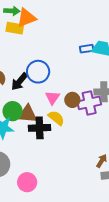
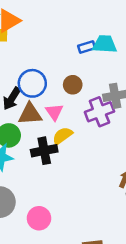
brown circle: (72, 100) -> (73, 85), moved
brown triangle: (27, 114) -> (30, 114), moved
yellow semicircle: (56, 118) -> (62, 136), turned -66

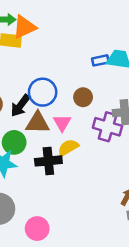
purple cross: (99, 112) -> (108, 127), turned 32

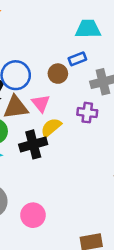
blue rectangle: (100, 60) -> (77, 59), moved
purple cross: (108, 127) -> (87, 113), moved, size x0.7

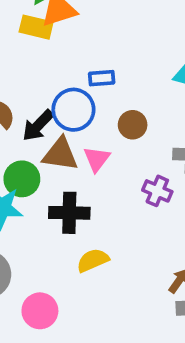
blue rectangle: (77, 59) -> (102, 78), moved
yellow semicircle: (51, 127) -> (93, 260), moved

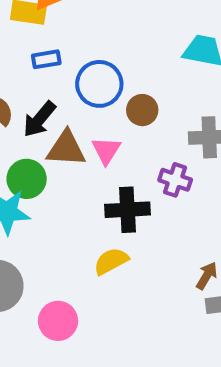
blue rectangle: (102, 78) -> (46, 59), moved
blue circle: (73, 110) -> (99, 84), moved
black cross: (69, 213) -> (127, 210), moved

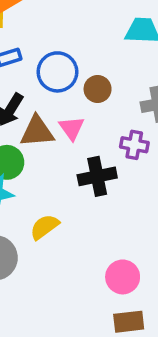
yellow semicircle: (111, 261) -> (44, 227), moved
pink circle: (58, 321) -> (123, 277), moved

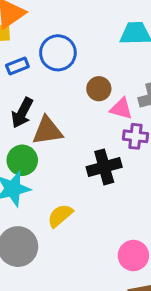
blue circle: (57, 72) -> (58, 53), moved
pink triangle: (72, 128) -> (121, 109), moved, turned -35

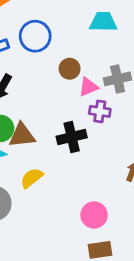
pink triangle: (121, 109) -> (88, 87), turned -40
brown triangle: (47, 131) -> (22, 135), moved

